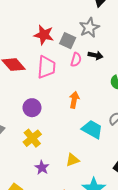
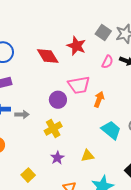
red star: (44, 35) -> (76, 46), moved
gray square: (68, 41) -> (103, 32), moved
pink trapezoid: (46, 67) -> (79, 85), moved, turned 65

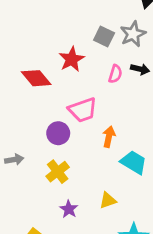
red star: (76, 46) -> (72, 59), turned 30
orange arrow: (99, 99) -> (109, 137), moved

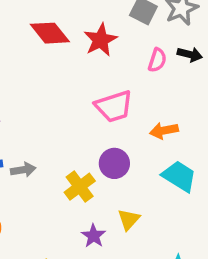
red diamond: (36, 78) -> (50, 33), moved
purple circle: (58, 133) -> (114, 163), moved
orange arrow: (109, 137) -> (164, 131), moved, turned -114
yellow triangle: (108, 200) -> (129, 219), moved, turned -30

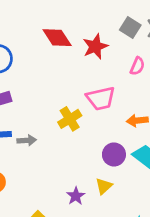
purple circle: (114, 163) -> (114, 154), moved
yellow cross: (80, 187) -> (70, 119), moved

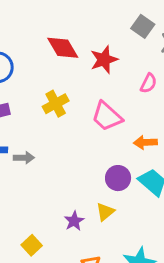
gray square: (130, 27) -> (143, 26), moved
pink trapezoid: (101, 98) -> (107, 116), turned 52
yellow cross: (70, 119) -> (56, 104), moved

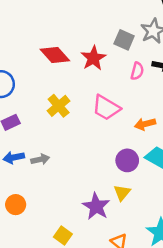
gray square: (143, 26) -> (124, 40), moved
purple star: (74, 221) -> (96, 206), size x1.5

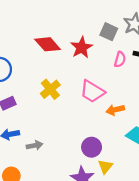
orange arrow: (145, 124) -> (115, 110), moved
gray arrow: (40, 159) -> (35, 145), moved
purple circle: (127, 160) -> (92, 147), moved

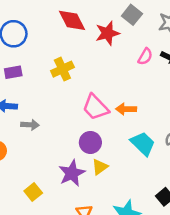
gray square: (109, 32) -> (132, 15), moved
pink trapezoid: (92, 91) -> (95, 107), moved

